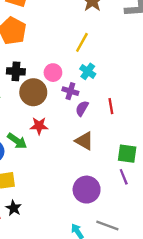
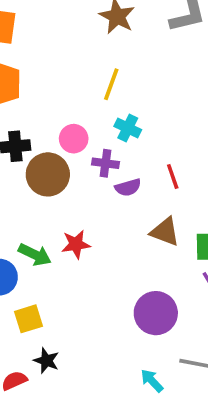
purple semicircle: (82, 108) -> (128, 187), turned -126
red star: (39, 126) -> (76, 244), moved
brown triangle: (84, 141) -> (165, 232), moved

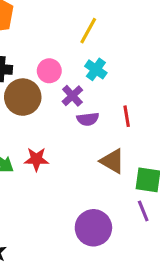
purple cross: (106, 163) -> (72, 96), turned 30

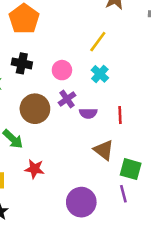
purple cross: (72, 96) -> (67, 99), moved
brown circle: (23, 97) -> (35, 109), moved
red star: (36, 159) -> (35, 169), moved

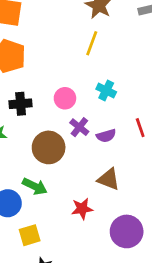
yellow line: (98, 42) -> (92, 43), moved
brown triangle: (104, 150) -> (109, 179), moved
red star: (35, 169) -> (82, 209), moved

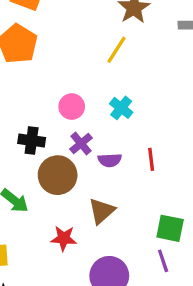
black cross: (21, 104) -> (32, 140), moved
brown circle: (49, 147) -> (58, 175), moved
brown triangle: (109, 179) -> (102, 211), turned 45

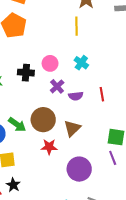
yellow line: (116, 50) -> (76, 26), turned -30
black cross: (32, 140) -> (26, 73), moved
brown circle: (58, 175) -> (43, 120), moved

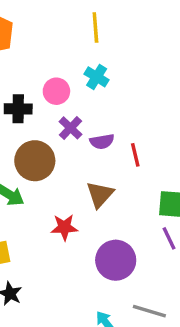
cyan cross: (81, 63) -> (97, 77), moved
red line: (102, 94) -> (135, 155), moved
brown circle: (43, 120) -> (35, 161), moved

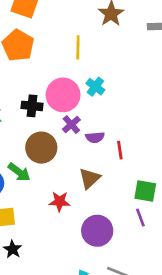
yellow line: (95, 27) -> (78, 47), moved
pink circle: (56, 91) -> (63, 95), size x1.6

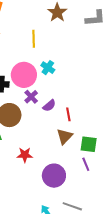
purple semicircle: (95, 137) -> (49, 106), turned -32
brown triangle: (90, 178) -> (65, 136), moved

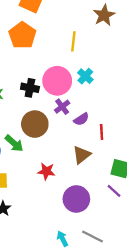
brown triangle: (65, 136) -> (82, 155), moved
purple line: (86, 164) -> (114, 191), turned -32

